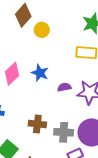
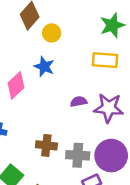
blue star: (40, 73) -> (44, 67), moved

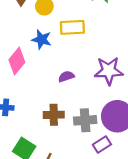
yellow rectangle: (105, 60) -> (72, 27), moved
purple semicircle: (79, 101) -> (66, 76), moved

